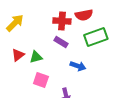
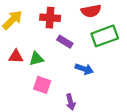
red cross: (62, 21) -> (50, 18), moved
red triangle: (18, 55) -> (16, 56), turned 40

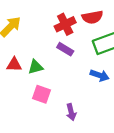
red cross: (50, 18) -> (65, 24), moved, turned -30
blue arrow: (84, 69) -> (100, 75), moved

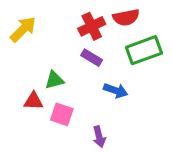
red triangle: (14, 65) -> (33, 101), moved
blue arrow: (100, 75) -> (116, 90), moved

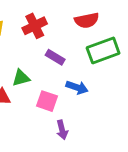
red cross: (92, 26) -> (35, 26), moved
pink square: (62, 114) -> (47, 101), moved

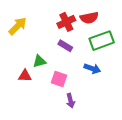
red cross: (35, 26) -> (66, 22), moved
blue arrow: (77, 87) -> (92, 69), moved

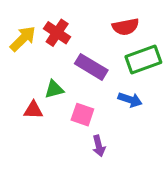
red cross: (66, 22) -> (57, 33), moved, turned -30
purple rectangle: (65, 46) -> (91, 67), size x1.5

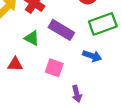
green triangle: (54, 89) -> (32, 38), moved, turned 42
purple arrow: (99, 146) -> (77, 94), moved

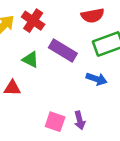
pink square: (54, 68) -> (55, 122), moved

